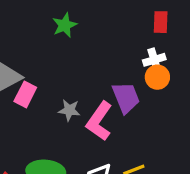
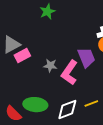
pink rectangle: (25, 94) -> (22, 56), turned 35

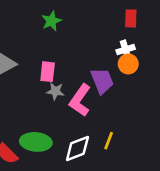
pink rectangle: (22, 56) -> (48, 72), moved, turned -56
yellow line: (91, 104) -> (109, 141), turned -48

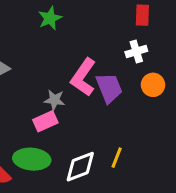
orange circle: (128, 64) -> (153, 85), moved
pink rectangle: (48, 72) -> (45, 121), moved, turned 60
pink L-shape: (80, 100) -> (83, 77), moved

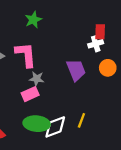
red rectangle: (142, 15) -> (100, 32), moved
pink L-shape: (83, 77) -> (26, 55), moved, turned 140
green ellipse: (32, 159) -> (37, 124), moved

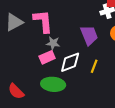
yellow line: (81, 120) -> (94, 66), moved
white diamond: (55, 127) -> (70, 62), moved

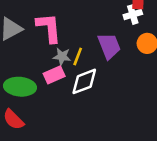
yellow line: (94, 66) -> (78, 57), moved
green ellipse: (53, 84) -> (20, 87), moved

